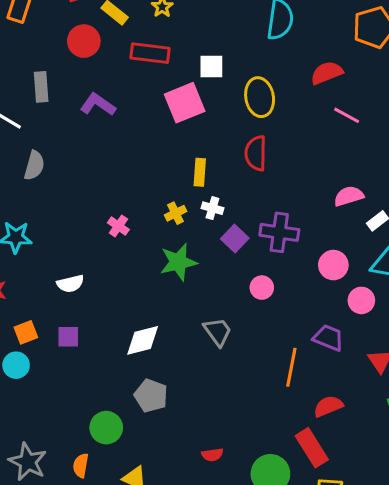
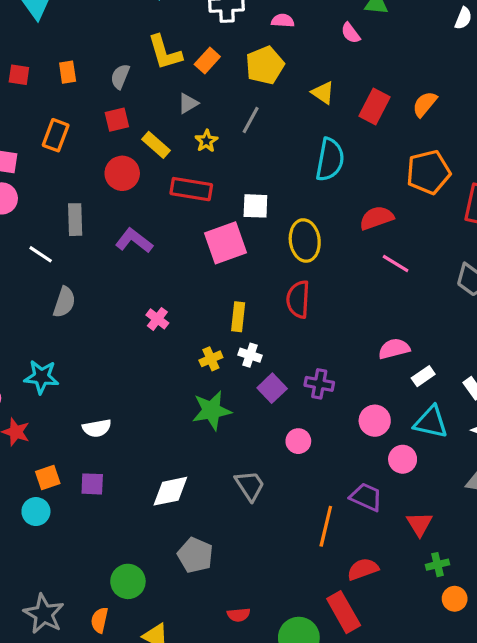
pink cross: (118, 226) -> (157, 319), moved
purple cross: (279, 232) -> (319, 384), size x0.7
gray pentagon: (151, 396) -> (195, 555), moved

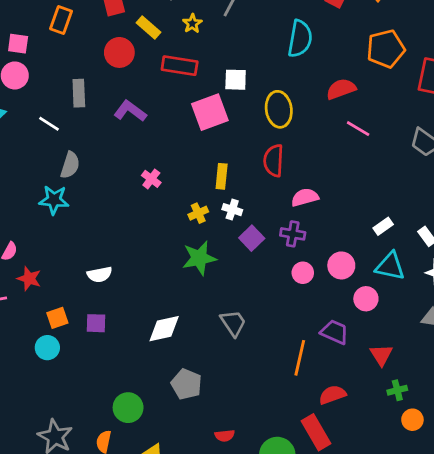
pink semicircle: (394, 349) -> (305, 197), moved
cyan star: (41, 377) -> (54, 200), moved
pink circle: (298, 441) -> (303, 273), moved

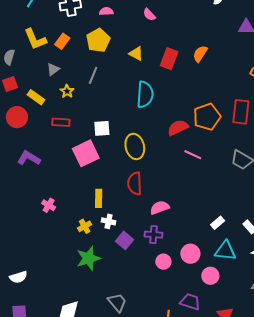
orange pentagon: (386, 49) -> (207, 117), moved
red rectangle: (180, 66) -> (61, 122), size x0.7

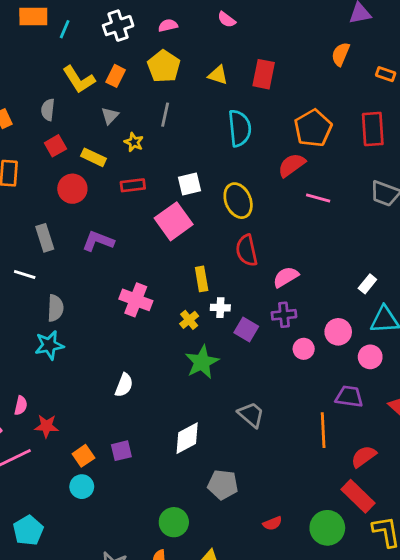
orange semicircle: (200, 54) -> (341, 54), moved
orange pentagon: (207, 117) -> (313, 128), moved
pink cross: (49, 205) -> (136, 300), size x1.6
white semicircle: (18, 277) -> (124, 385), moved, turned -42

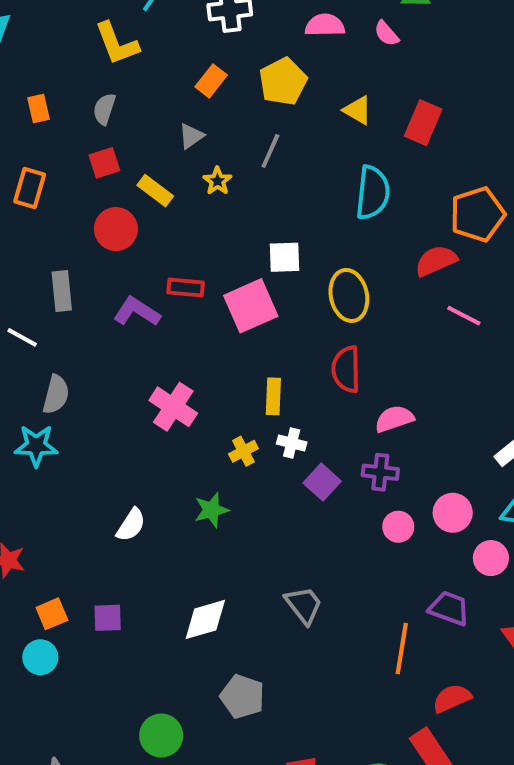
pink semicircle: (168, 25) -> (325, 25), moved, size x1.4
yellow L-shape: (79, 79) -> (117, 44), moved
red rectangle: (133, 185) -> (186, 287), moved
green star: (202, 362) -> (211, 510), moved, size x0.7

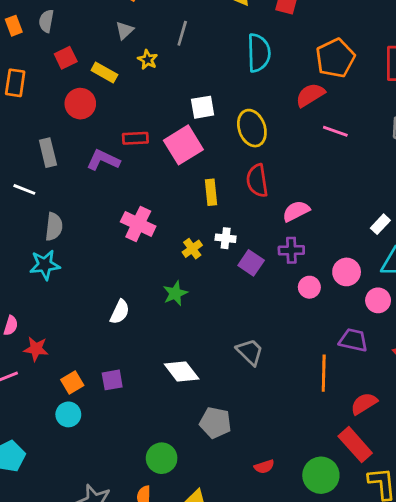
gray semicircle: (104, 109) -> (46, 21), moved
yellow rectangle: (273, 396) -> (211, 192), moved
white diamond: (205, 619) -> (182, 372), turned 76

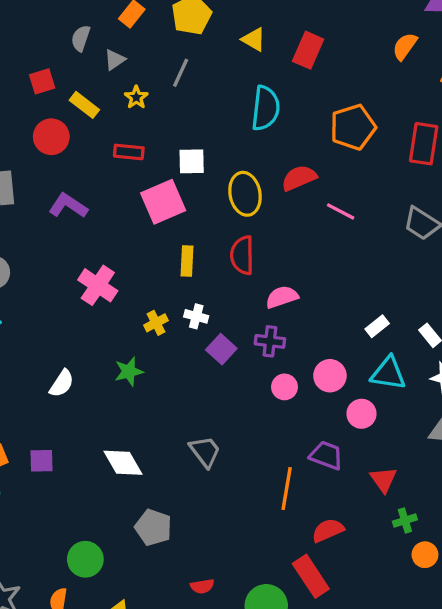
gray semicircle: (46, 21) -> (81, 38), moved
red semicircle: (310, 95) -> (299, 178), moved
red rectangle: (135, 138) -> (129, 152), moved

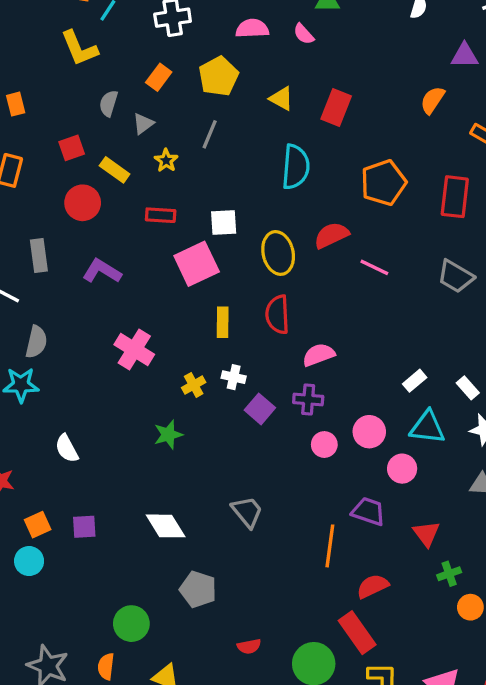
white semicircle: (62, 383) -> (67, 448), moved, turned 120

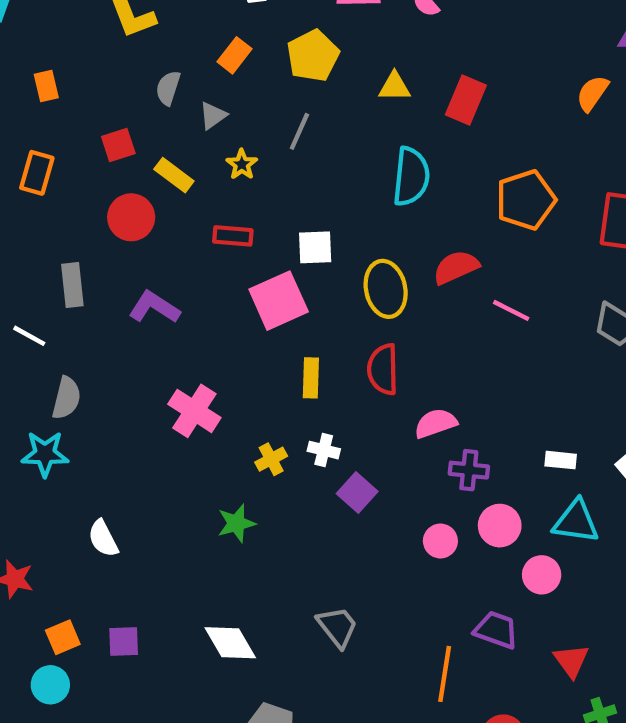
yellow triangle: (281, 99) -> (395, 87), turned -30
white rectangle: (415, 381) -> (561, 460), turned 45
purple cross: (308, 399) -> (469, 470), moved

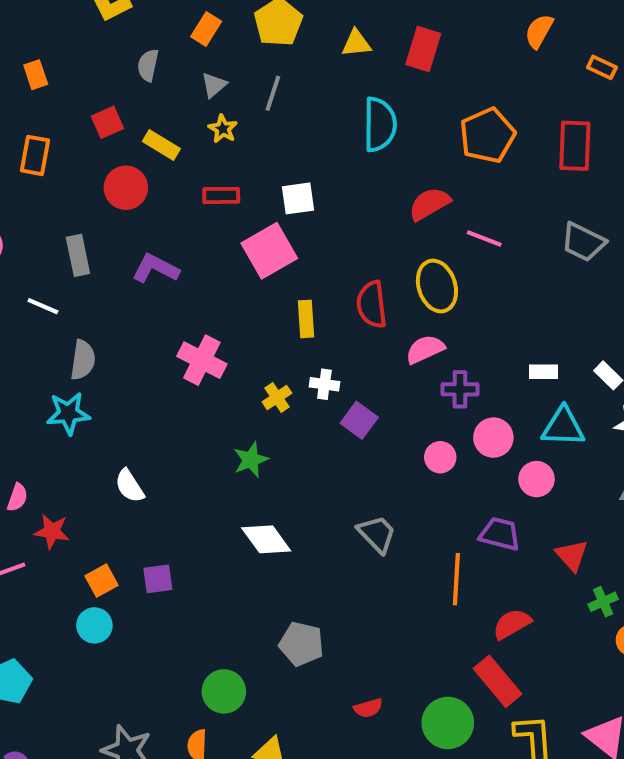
gray triangle: (213, 116) -> (214, 85), moved
yellow ellipse: (386, 289) -> (437, 286), moved
gray trapezoid: (337, 627) -> (377, 534), moved
white diamond: (230, 643) -> (266, 539), moved

